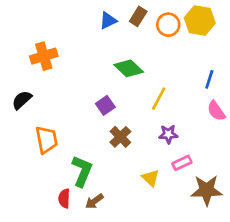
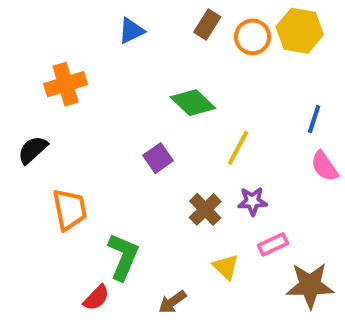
blue triangle: (108, 21) -> (131, 31), moved
brown cross: (120, 137) -> (205, 209), moved
red semicircle: (64, 198) -> (96, 298), turned -138
brown arrow: (94, 201) -> (172, 302), moved

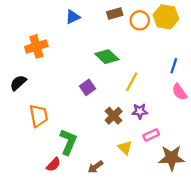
brown rectangle: (207, 25) -> (115, 14), turned 42

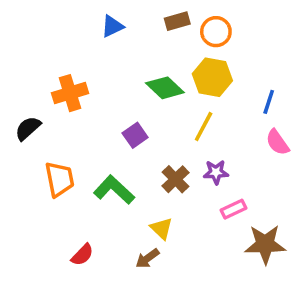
yellow hexagon: (166, 17) -> (212, 77), moved
orange cross: (36, 46) -> (70, 93), moved
green L-shape: (68, 142) -> (114, 190), moved, turned -70
yellow triangle: (125, 148) -> (161, 228), moved

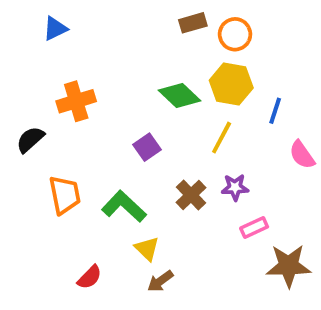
blue triangle: (112, 26) -> (55, 29), moved
blue line: (269, 102) -> (275, 111), moved
yellow triangle: (161, 228) -> (147, 249), moved

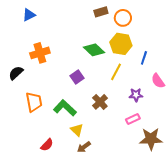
purple star: (235, 187) -> (136, 95), moved

